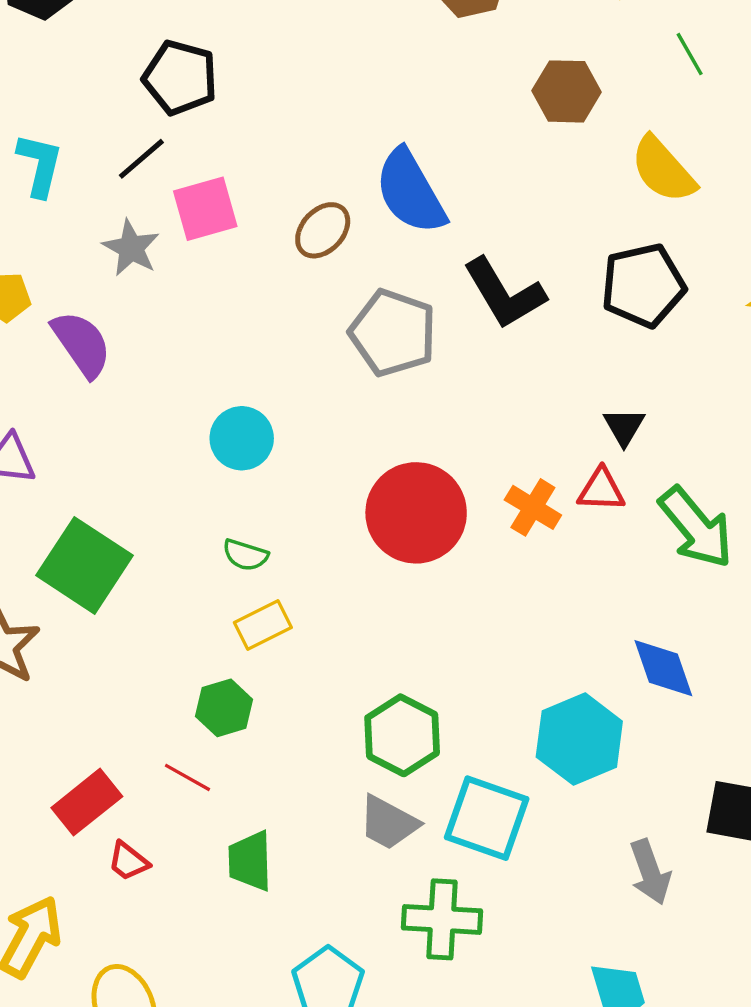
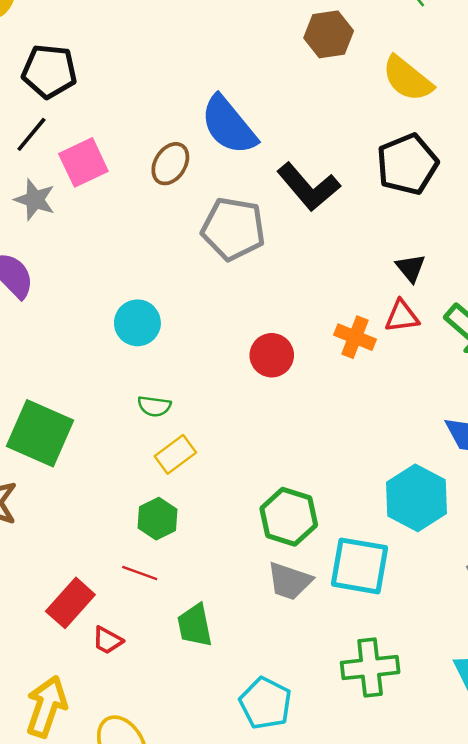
red circle: (416, 513) -> (272, 355), size x0.6
green cross: (442, 919) -> (370, 667), moved

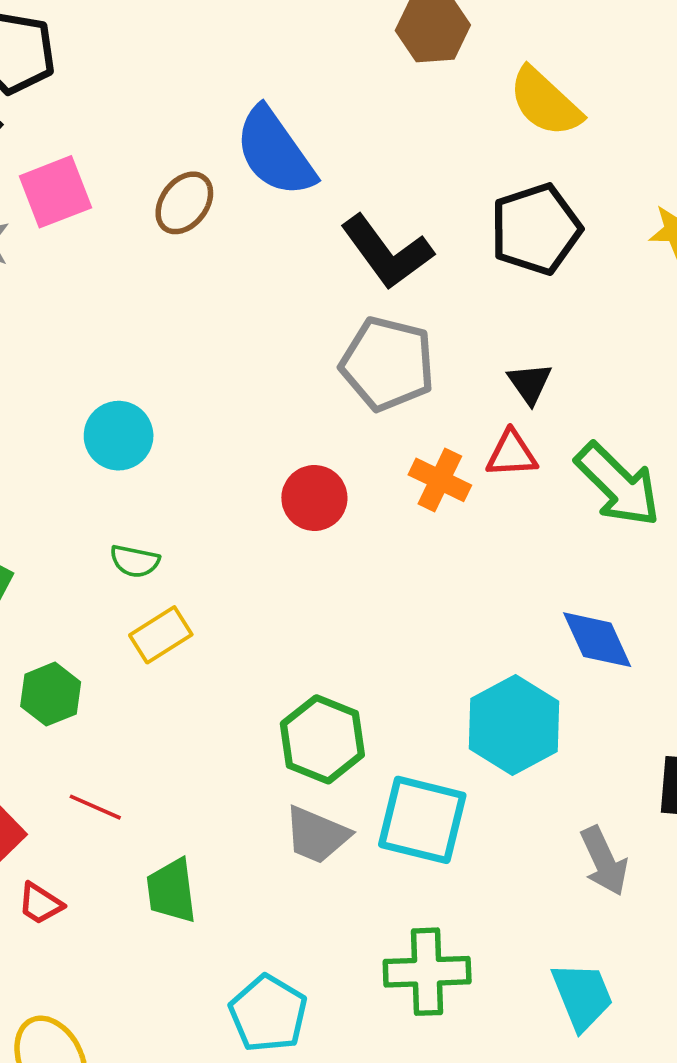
gray pentagon: (233, 229) -> (388, 364), moved
green hexagon: (158, 519) -> (51, 694), moved

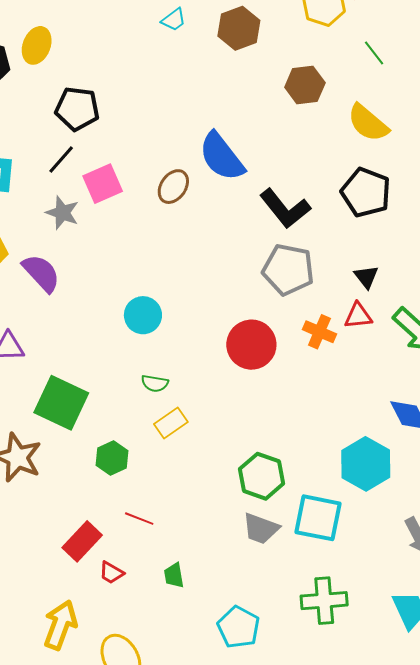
black pentagon: (536, 229) -> (366, 192), turned -30
red circle: (314, 498) -> (251, 345), size x1.4
green trapezoid: (171, 891) -> (174, 575), moved, size x0.7

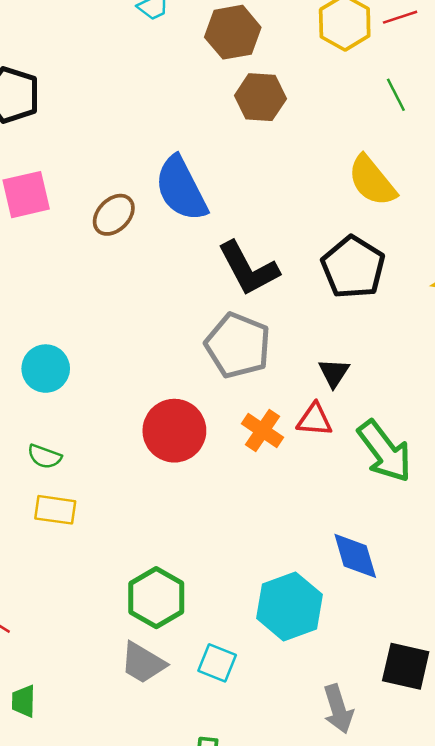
brown hexagon: (305, 85) -> (260, 97), moved
yellow rectangle: (171, 423) -> (55, 510), turned 32
cyan square: (318, 518) -> (217, 663), size x0.6

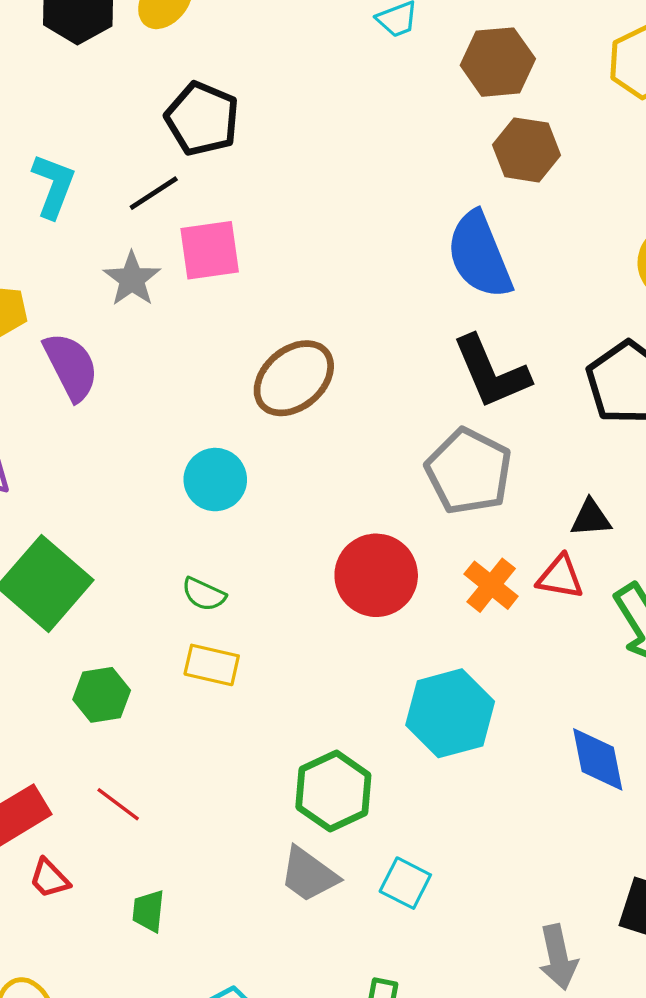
blue semicircle: (181, 189) -> (479, 255), moved
brown ellipse: (114, 215) -> (294, 378), moved, size x1.4
black triangle: (334, 373) -> (591, 518), turned 48
cyan hexagon: (290, 606) -> (450, 713), moved

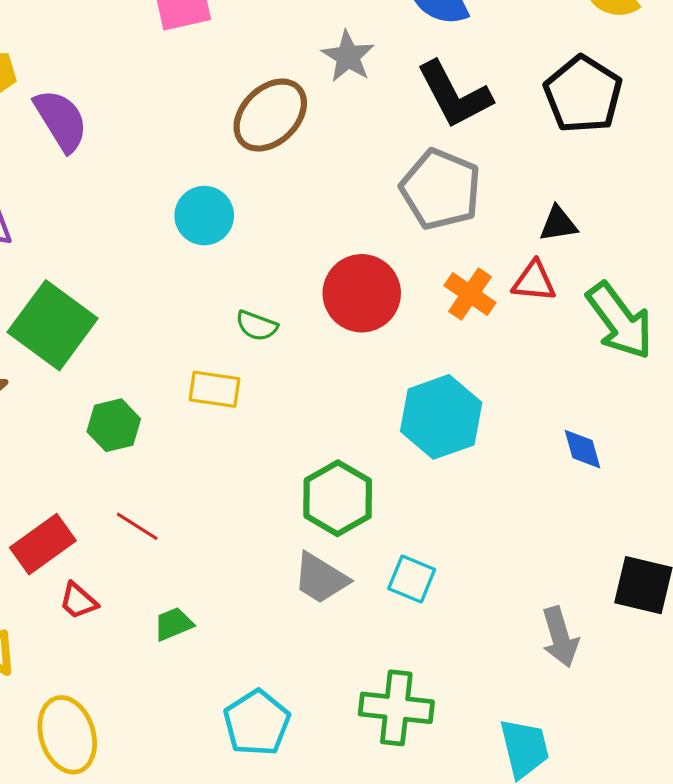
gray star: (132, 279) -> (348, 56), moved
green semicircle: (204, 594) -> (257, 326), moved
blue diamond: (598, 759) -> (582, 449), size x0.7
green trapezoid: (148, 911) -> (173, 624), turned 66

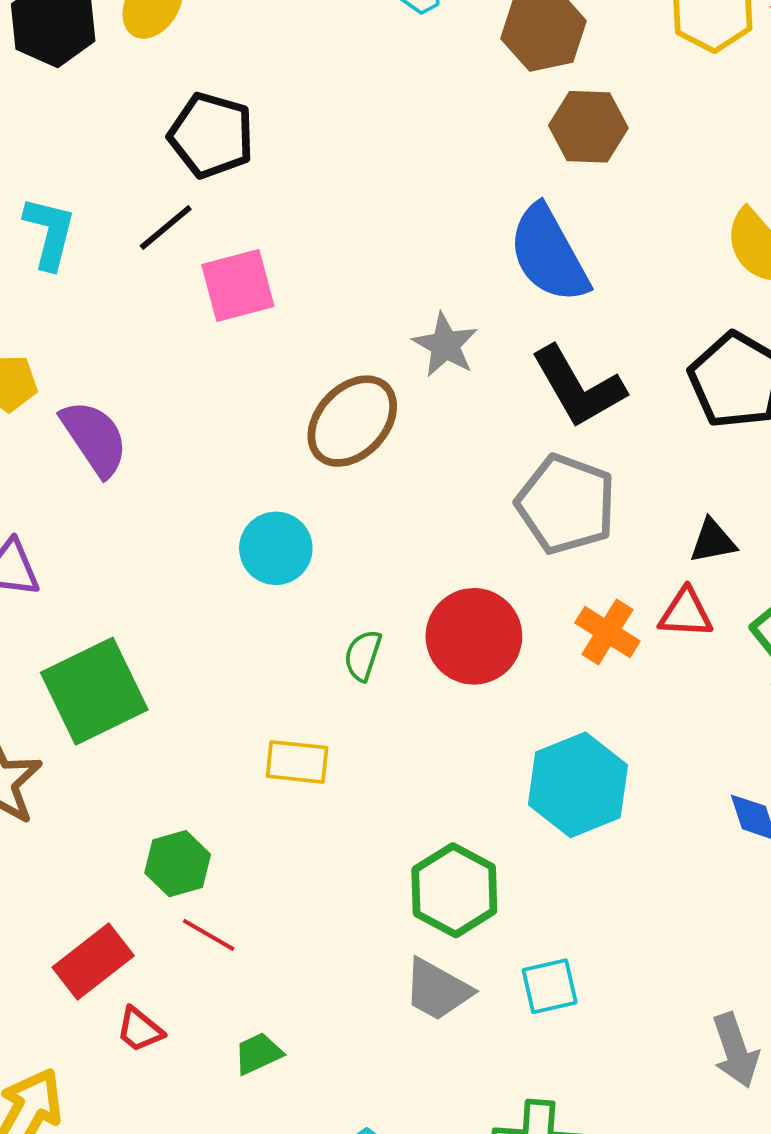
green square: (53, 325) -> (94, 691), turned 30
green semicircle: (257, 326) -> (363, 655), moved, turned 90
green hexagon: (114, 425) -> (178, 864), moved
cyan square: (412, 579) -> (550, 986), turned -33

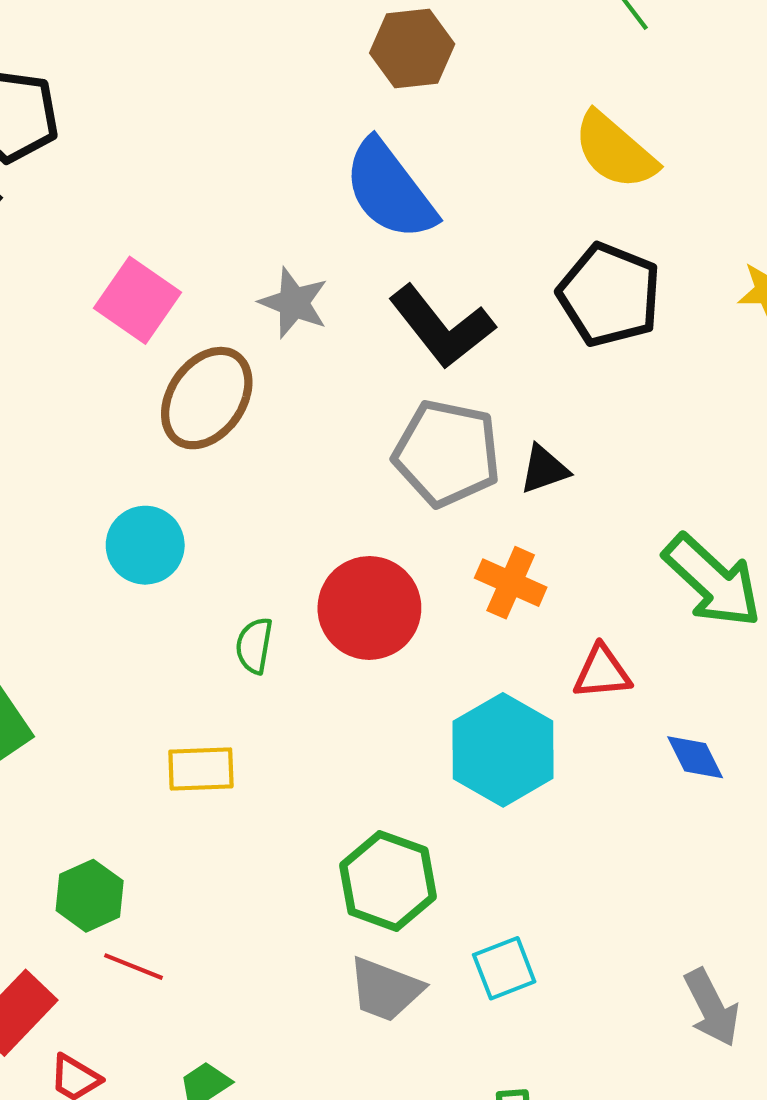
pink square: (238, 285) -> (137, 300), moved, turned -32
black triangle: (713, 541) -> (544, 469), moved
red triangle: (686, 613) -> (602, 672), moved

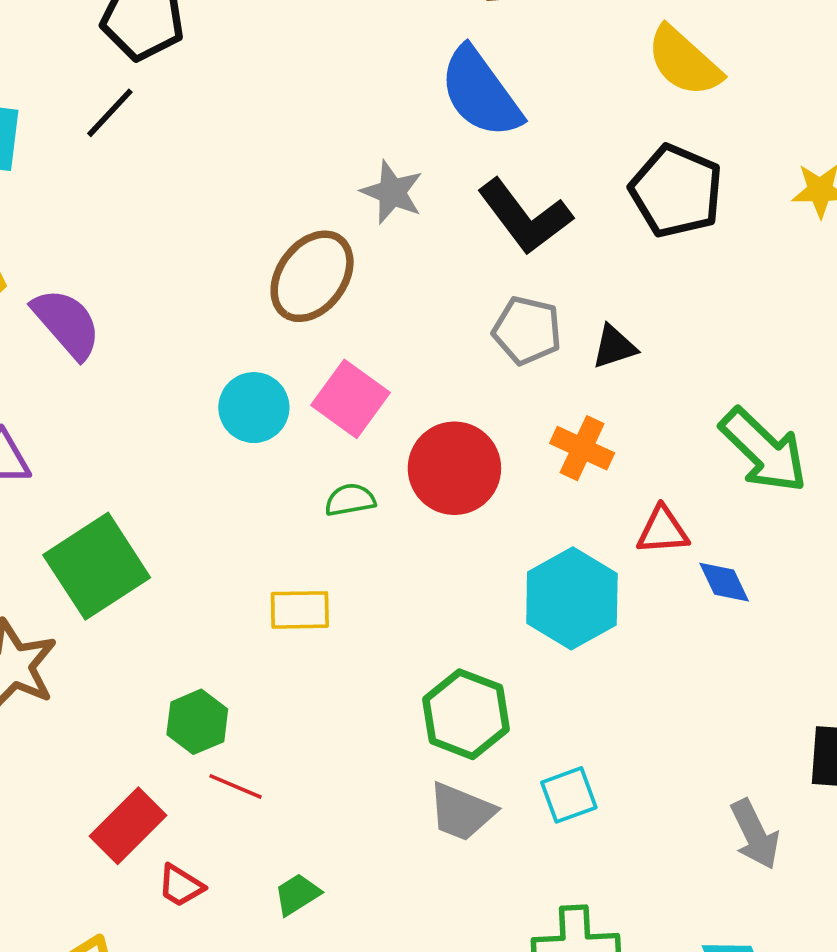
pink square: (137, 300) -> (350, 399), moved
gray pentagon: (447, 453) -> (527, 330), size x0.7
green semicircle: (254, 646) -> (350, 500), turned 69
blue diamond: (695, 757) -> (724, 582), moved

